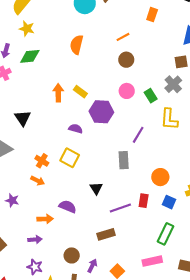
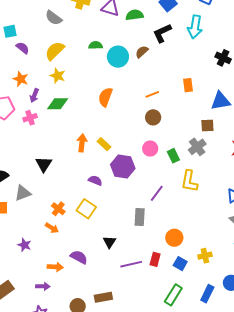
orange rectangle: (152, 15) -> (188, 85), moved, turned -32
brown rectangle: (106, 234) -> (103, 297), moved

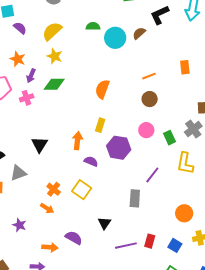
orange semicircle: (105, 97) -> (102, 89), moved
orange arrow: (82, 143) -> (78, 141), moved
yellow rectangle: (104, 144) -> (100, 125), turned 64
orange circle: (174, 238) -> (184, 213), moved

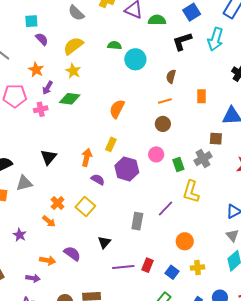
brown semicircle: (139, 33) -> (171, 76), moved, turned -40
purple line: (152, 175) -> (166, 208), moved

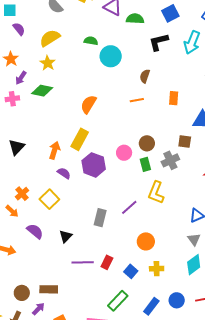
brown circle: (163, 124) -> (147, 143), moved
yellow rectangle: (111, 144) -> (80, 139), size x1.5
purple semicircle: (72, 254) -> (35, 231), moved

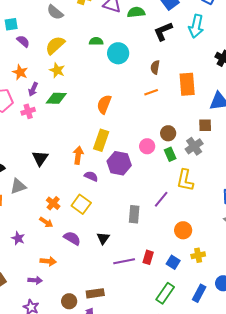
orange rectangle: (174, 98) -> (187, 84), size x1.6

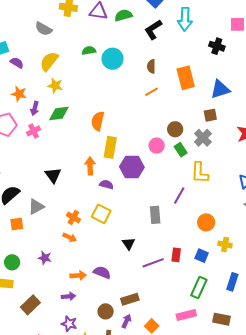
orange semicircle: (104, 104) -> (98, 121), moved
purple semicircle: (72, 238) -> (102, 272), moved
yellow cross: (198, 255) -> (225, 245), turned 32

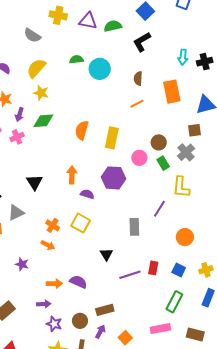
cyan arrow: (185, 19) -> (183, 57), moved, size x0.7
black cross: (217, 46) -> (205, 62), turned -35
yellow rectangle: (110, 147) -> (112, 138), moved
yellow cross: (225, 245) -> (206, 270), moved, turned -32
purple star: (69, 324) -> (54, 324), moved

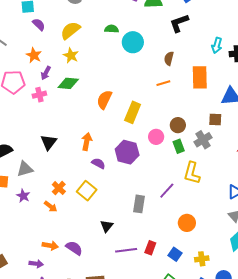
purple star: (22, 264) -> (23, 196), moved

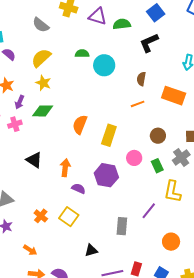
orange rectangle: (200, 77) -> (174, 96), turned -65
brown circle: (178, 125) -> (158, 136), moved
black triangle: (49, 142) -> (34, 160), moved, turned -30
orange arrow: (51, 207) -> (30, 250), moved
black triangle: (107, 226) -> (91, 250), turned 40

